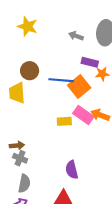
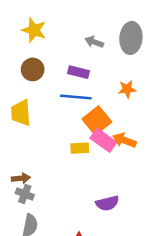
purple rectangle: (90, 62) -> (79, 72), moved
brown circle: (30, 71) -> (33, 69), moved
orange square: (79, 86) -> (97, 121), moved
purple semicircle: (72, 170) -> (107, 203), moved, turned -90

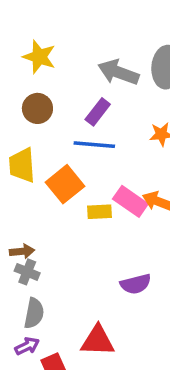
gray arrow: (94, 42) -> (118, 72), size x1.6
purple rectangle: (79, 72) -> (98, 112), turned -66
orange square: (97, 121) -> (65, 184), moved

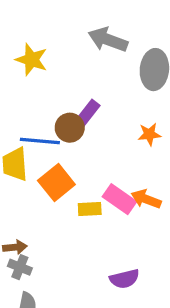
gray arrow: (118, 72) -> (108, 40), moved
brown circle: (37, 108) -> (70, 128), moved
blue line: (94, 145) -> (40, 141), moved

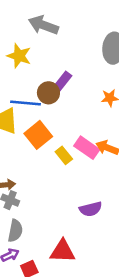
gray arrow: (108, 40) -> (43, 25), moved
yellow star: (32, 60) -> (19, 56), moved
yellow rectangle: (90, 209) -> (64, 155), turned 54

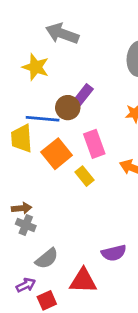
pink rectangle: (87, 148) -> (94, 144), moved, turned 35
purple semicircle: (91, 209) -> (114, 253), moved
gray semicircle: (15, 231) -> (47, 259), moved, turned 40

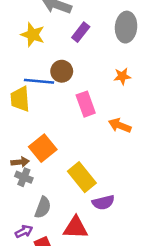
purple rectangle: (83, 95) -> (81, 32), moved
orange square: (57, 154) -> (43, 148), moved
yellow rectangle: (84, 176) -> (82, 177), moved, size x1.6
gray semicircle: (47, 259) -> (43, 207), turned -30

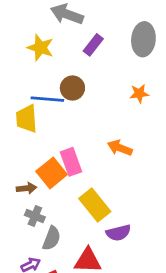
pink rectangle: (86, 104) -> (71, 162), moved
orange arrow: (120, 125) -> (120, 148), moved
gray cross: (24, 177) -> (35, 216), moved

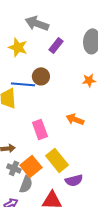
orange square: (52, 173) -> (31, 166), moved

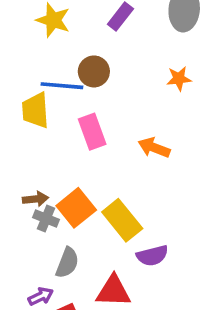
pink rectangle: (40, 129) -> (92, 132), moved
orange square: (31, 166) -> (76, 208), moved
gray cross: (14, 168) -> (46, 218), moved

